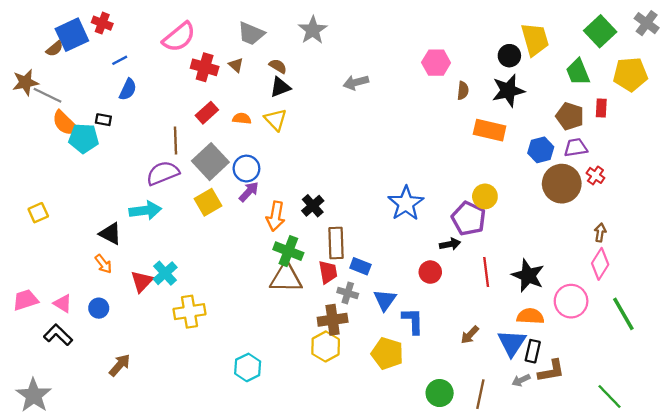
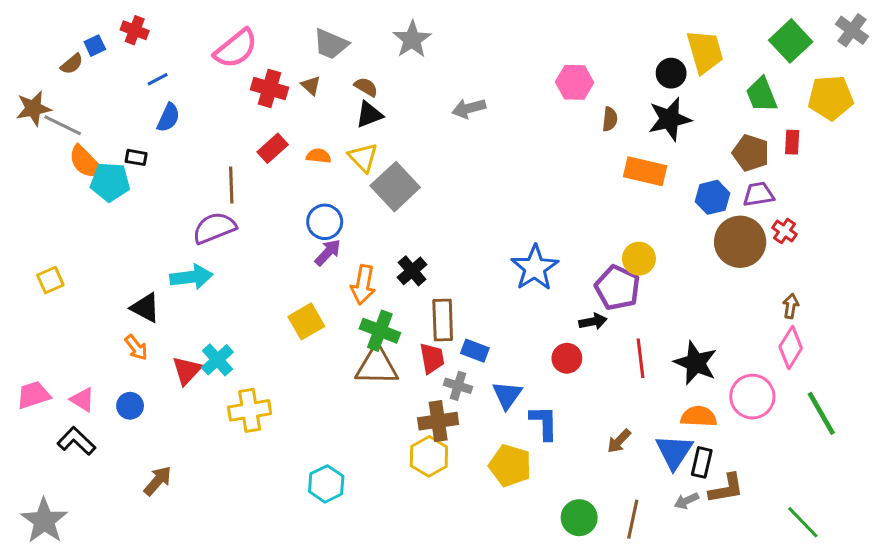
blue square: (72, 35) -> (95, 46), size x0.5
gray square: (210, 162) -> (395, 187), moved
yellow square: (208, 202) -> (306, 321), moved

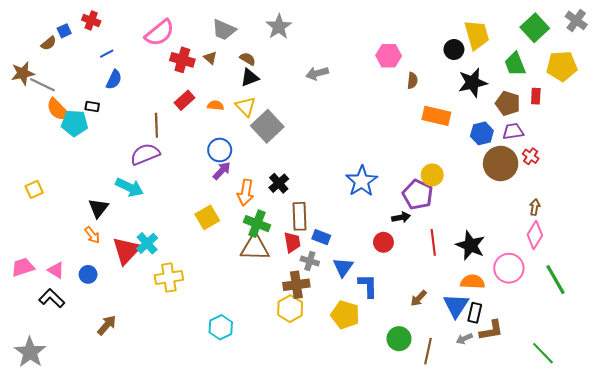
black star: (670, 119) -> (473, 83), moved
cyan arrow: (191, 277) -> (130, 187), turned 32
black triangle: (145, 308) -> (98, 208), turned 40
red triangle: (187, 371) -> (126, 251), size x1.4
green circle: (579, 518) -> (399, 339), moved

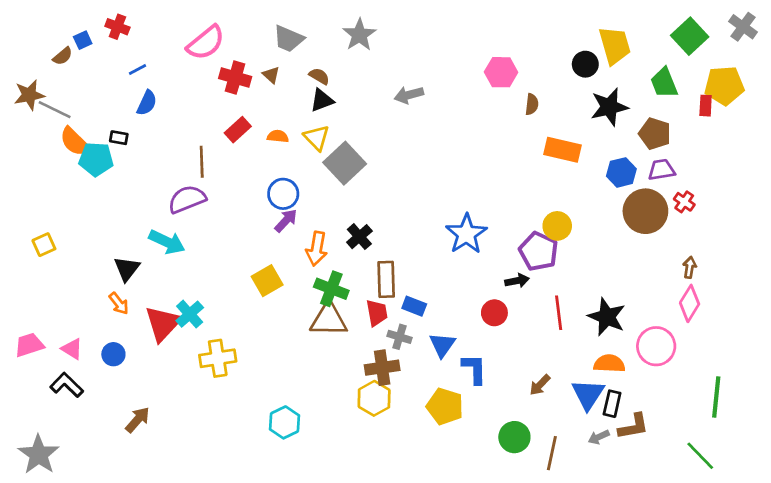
red rectangle: (536, 96) -> (706, 106), moved
green line: (556, 280) -> (716, 397), moved, turned 36

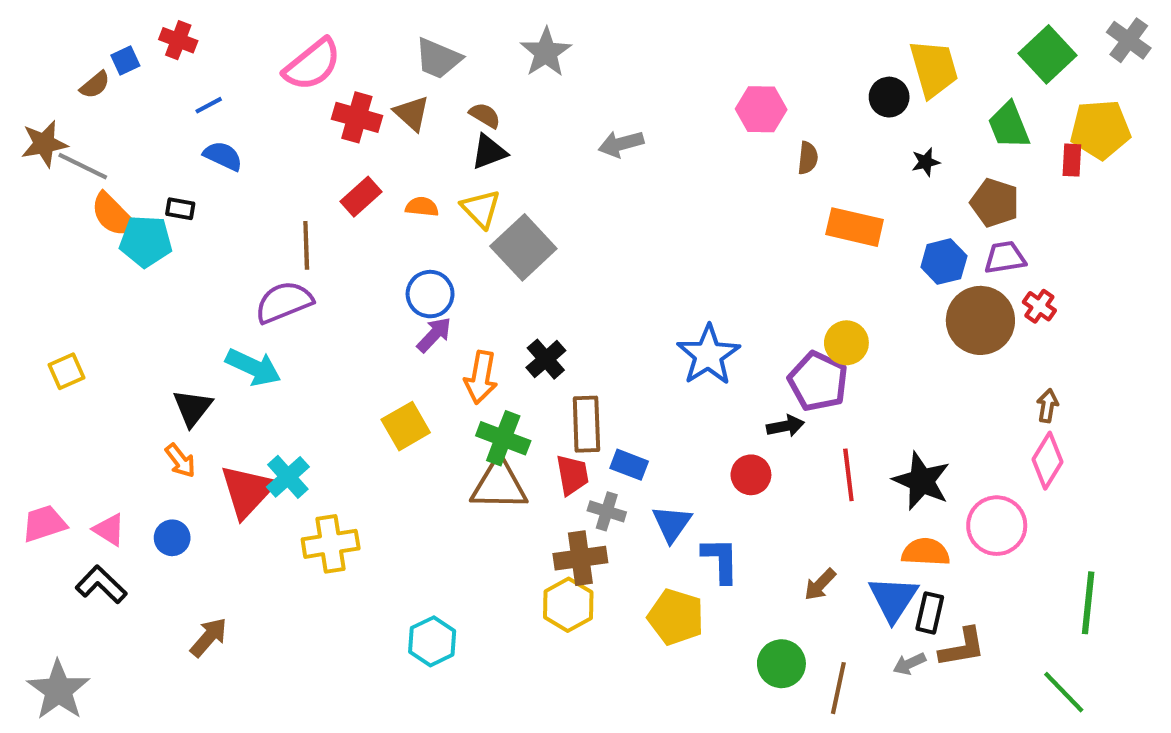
brown triangle: (271, 75) -> (412, 113), size x1.4
blue semicircle: (147, 103) -> (223, 156), turned -90
black star: (609, 107) -> (926, 162), size x0.5

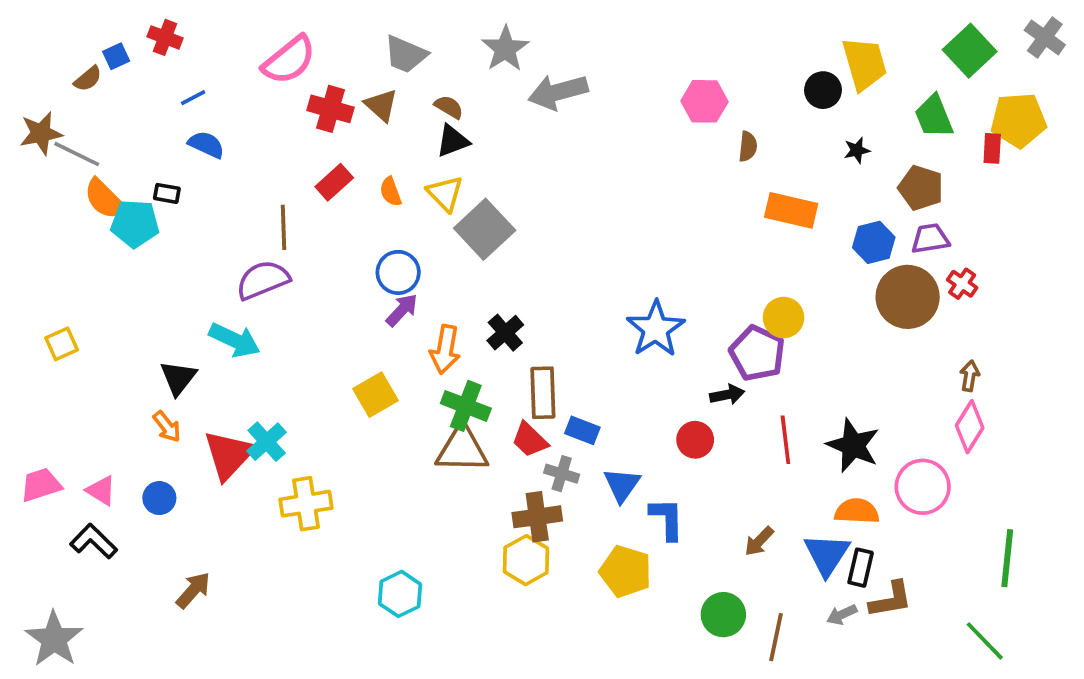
gray arrow: (621, 144) -> (558, 92), moved, size x1.4
orange semicircle: (422, 207) -> (391, 192), turned -116
red trapezoid: (572, 475) -> (530, 440), turned 144

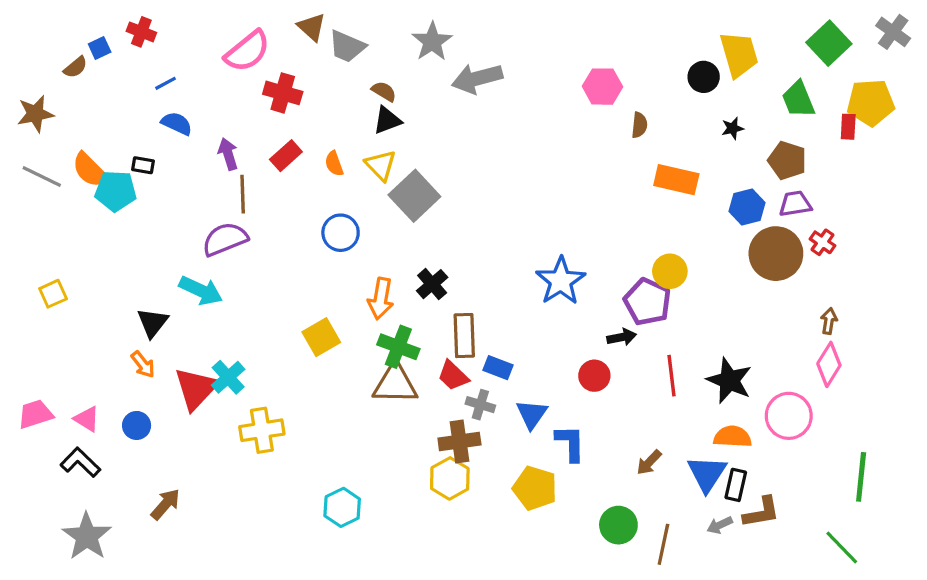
brown triangle: (381, 105) -> (312, 27), moved
gray line: (77, 154) -> (42, 176), moved
purple arrow: (402, 310) -> (228, 154), moved, turned -60
gray star: (54, 639) -> (87, 536), moved

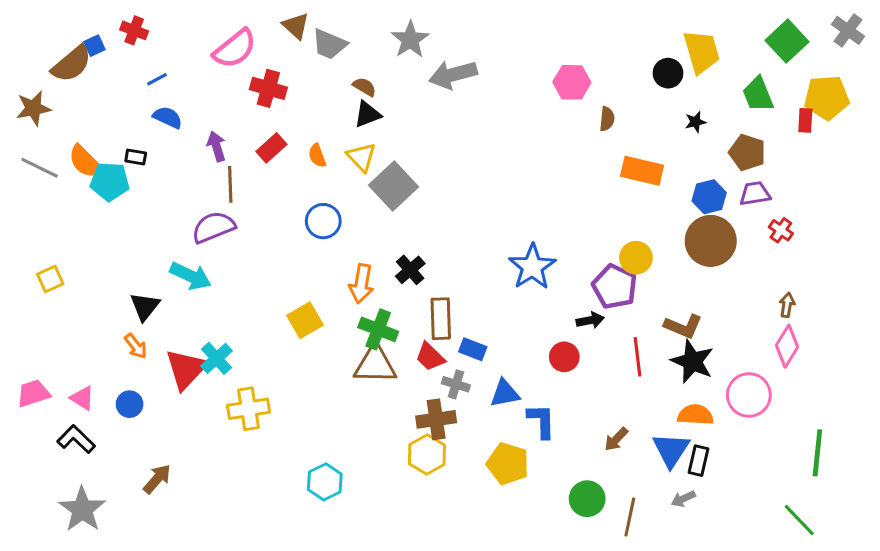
brown semicircle: (76, 67) -> (72, 64), size x1.8
brown circle: (776, 254) -> (711, 241), moved
blue triangle: (532, 414) -> (505, 393), turned 44
brown L-shape: (761, 512) -> (683, 326), moved, turned 33

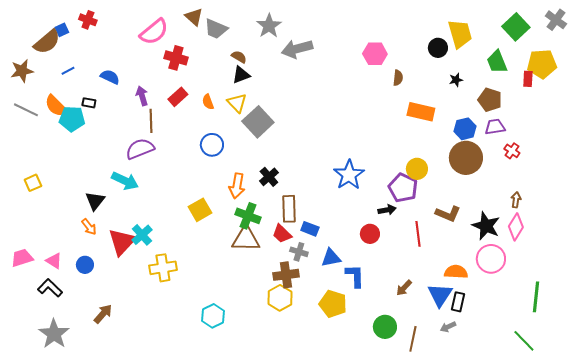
blue line: (157, 79) -> (68, 71), moved
black star: (692, 361) -> (486, 226), moved

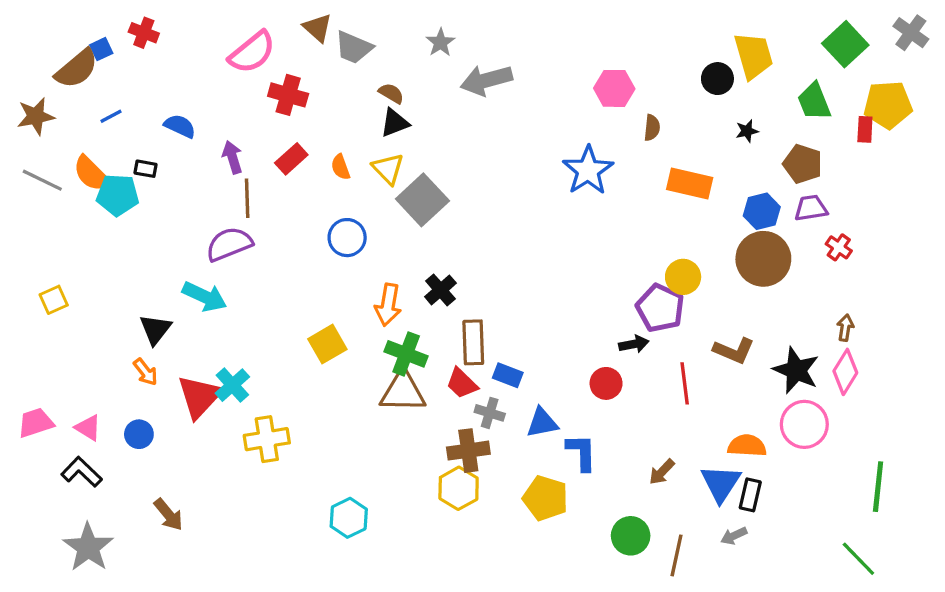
gray star: (269, 26) -> (440, 43), size x0.7
blue star: (349, 175) -> (588, 170), moved
brown arrow: (103, 314) -> (168, 515), turned 100

